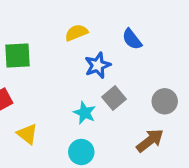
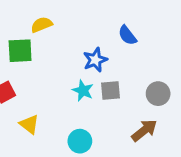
yellow semicircle: (76, 33) -> (42, 25), moved
gray square: (114, 98) -> (111, 91), turned 35
cyan star: (85, 113) -> (83, 91), moved

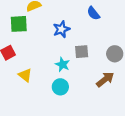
blue star: (95, 60) -> (61, 29), moved
cyan star: (83, 91) -> (62, 64), moved

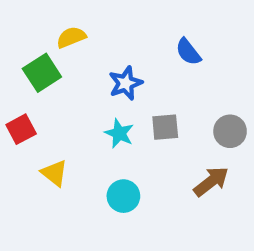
green square: (19, 24) -> (42, 73), turned -30
cyan star: (62, 64) -> (119, 133), moved

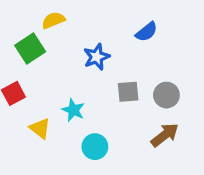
blue semicircle: (188, 52) -> (146, 32), turned -90
gray circle: (230, 131) -> (166, 95), moved
cyan star: (119, 133) -> (73, 110), moved

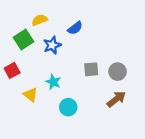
blue semicircle: (146, 32) -> (75, 28), moved
blue star: (97, 57) -> (52, 45), moved

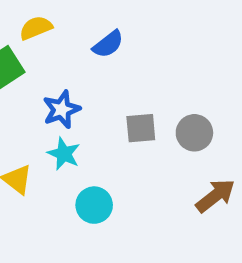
blue star: (52, 45) -> (61, 109), moved
brown arrow: (116, 99) -> (215, 196), moved

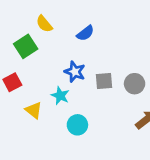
yellow semicircle: (36, 28) -> (44, 24), turned -108
blue star: (61, 109) -> (75, 72), moved, turned -30

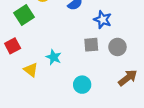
blue star: (75, 72) -> (103, 20), moved
cyan circle: (77, 125) -> (82, 85), moved

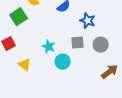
cyan star: (54, 57) -> (49, 47), moved
cyan circle: (82, 85) -> (63, 62), moved

